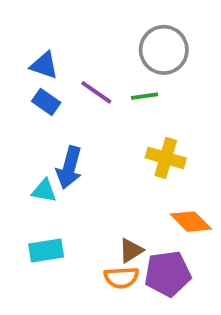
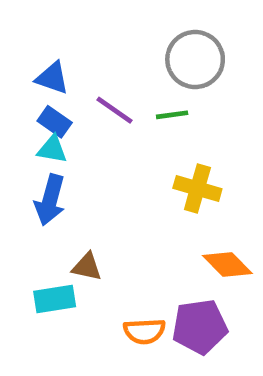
blue arrow: (69, 168) -> (50, 200), moved
cyan triangle: (44, 191) -> (52, 149), moved
brown triangle: (131, 251) -> (87, 267), moved, turned 44

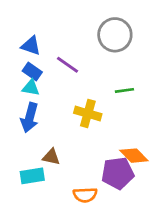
green line: (172, 115) -> (124, 90), moved
yellow cross: (197, 188) -> (88, 113), moved
purple pentagon: (200, 327) -> (118, 173), moved

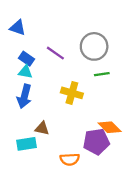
gray circle: (115, 35) -> (94, 46), moved
blue triangle: (31, 46) -> (18, 28), moved

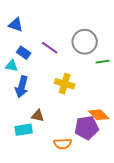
cyan triangle: (25, 72) -> (12, 66), moved
green line: (102, 74) -> (103, 62), moved

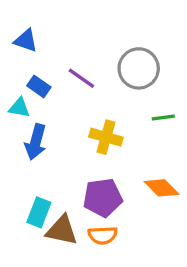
green line: (103, 62) -> (163, 117), moved
brown triangle: (38, 116) -> (62, 230), moved, size x1.5
purple pentagon: (87, 128) -> (103, 198), moved
cyan rectangle: (24, 130) -> (39, 212), turned -60

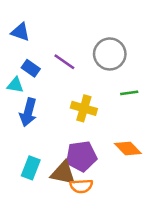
brown triangle: (62, 230) -> (63, 173), moved

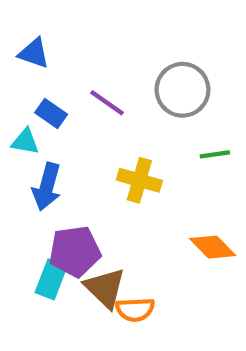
purple pentagon: (81, 156) -> (75, 251), moved
brown triangle: (63, 173) -> (105, 288), turned 32

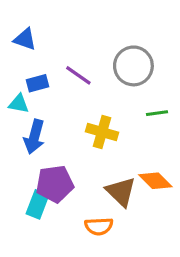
blue rectangle: (51, 113) -> (37, 83), turned -50
brown triangle: (105, 288) -> (121, 192), moved

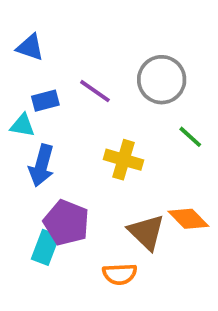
green line: (157, 113) -> (190, 137), turned 50
purple pentagon: (55, 184) -> (66, 223), turned 30

